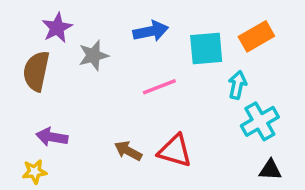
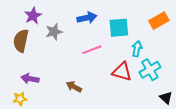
orange rectangle: (256, 36) -> (159, 21), moved
red triangle: (175, 151) -> (122, 72), moved
black triangle: (270, 170) -> (166, 98), moved, turned 40

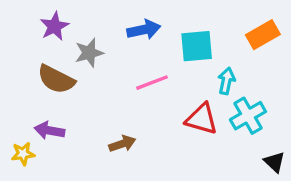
brown semicircle: (21, 41) -> (56, 79), moved, turned -75
brown arrow: (74, 87) -> (122, 144), turned 133
yellow star: (20, 99) -> (23, 154), moved

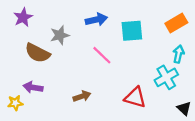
purple star: (54, 26) -> (23, 17), moved
cyan arrow: (226, 81) -> (179, 54), moved
pink line: (152, 83) -> (102, 55), turned 65
red triangle: (202, 119) -> (135, 97), moved

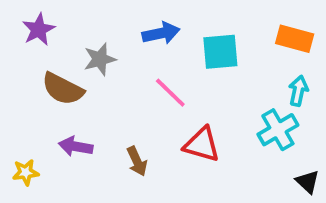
orange rectangle: (176, 23) -> (295, 39), turned 45
purple arrow: (33, 87) -> (76, 146), moved
brown arrow: (82, 96) -> (137, 161), turned 84
red triangle: (135, 97) -> (202, 145), moved

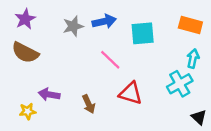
gray star: (100, 59) -> (73, 26), moved
brown semicircle: (63, 89) -> (25, 53), moved
yellow star: (26, 172) -> (28, 111), moved

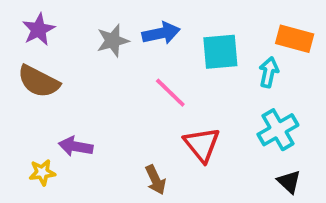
cyan arrow: (193, 59) -> (269, 72), moved
red triangle: (131, 93) -> (202, 145), turned 35
brown arrow: (89, 104) -> (155, 180), moved
black triangle: (199, 117) -> (289, 182), moved

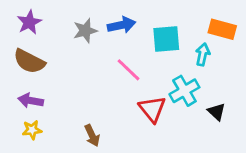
cyan cross: (278, 130) -> (184, 91), moved
purple arrow: (76, 146) -> (31, 101), moved
brown arrow: (155, 180) -> (92, 136), moved
black triangle: (289, 182) -> (217, 112), moved

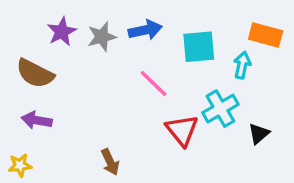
purple star: (29, 22) -> (62, 32), moved
black triangle: (217, 112) -> (259, 134), turned 36
yellow star: (32, 130) -> (20, 165), moved

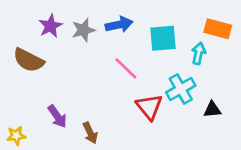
purple arrow: (37, 120) -> (57, 116), moved, turned -135
black triangle: (259, 134) -> (212, 110), turned 36

